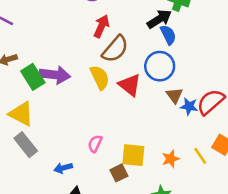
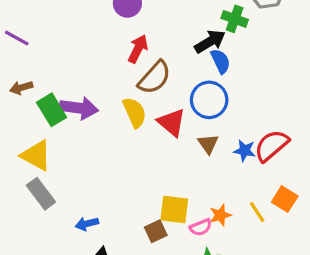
brown triangle: (174, 95) -> (208, 144), moved
pink semicircle: (95, 144) -> (201, 227), moved, turned -138

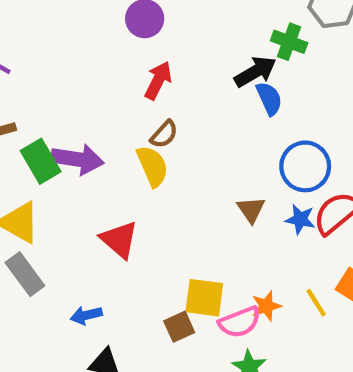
brown semicircle: (154, 78) -> (164, 134), moved, size x0.6
blue circle: (209, 100) -> (305, 166), moved
red triangle: (171, 122) -> (119, 240), moved
pink semicircle: (201, 227) -> (240, 322), size x1.4

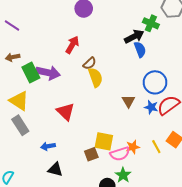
red arrow: (158, 80) -> (72, 45), moved
yellow semicircle: (152, 166) -> (95, 77), moved

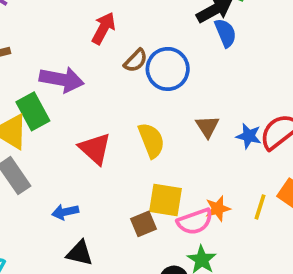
green rectangle: (31, 73) -> (33, 111), moved
yellow semicircle: (95, 77) -> (151, 140), moved
blue circle: (155, 82) -> (168, 69), moved
yellow line: (156, 147) -> (260, 207), turned 48

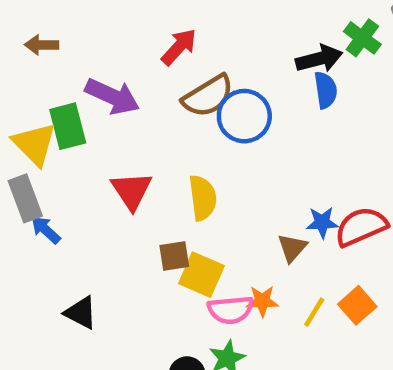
brown semicircle: (136, 61) -> (208, 96), size x1.6
brown triangle: (207, 127) -> (292, 248), moved
blue star: (249, 136) -> (322, 222), turned -30
blue arrow: (65, 212) -> (46, 230), moved, turned 40
brown square: (144, 224) -> (174, 256), moved

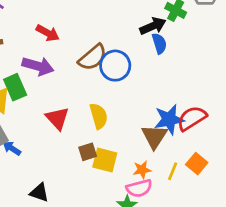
red arrow: (179, 47) -> (48, 33), moved, turned 85
blue star: (322, 222) -> (169, 119), size x1.6
brown triangle: (292, 248) -> (154, 137), size x1.5
pink semicircle: (231, 310) -> (139, 188), moved

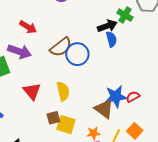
red semicircle: (192, 118) -> (133, 97), size x0.6
brown triangle: (154, 137) -> (104, 109), turned -30

